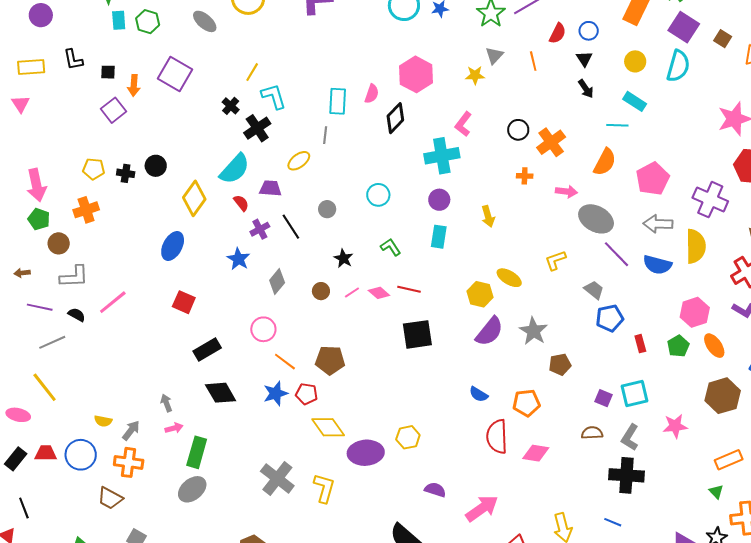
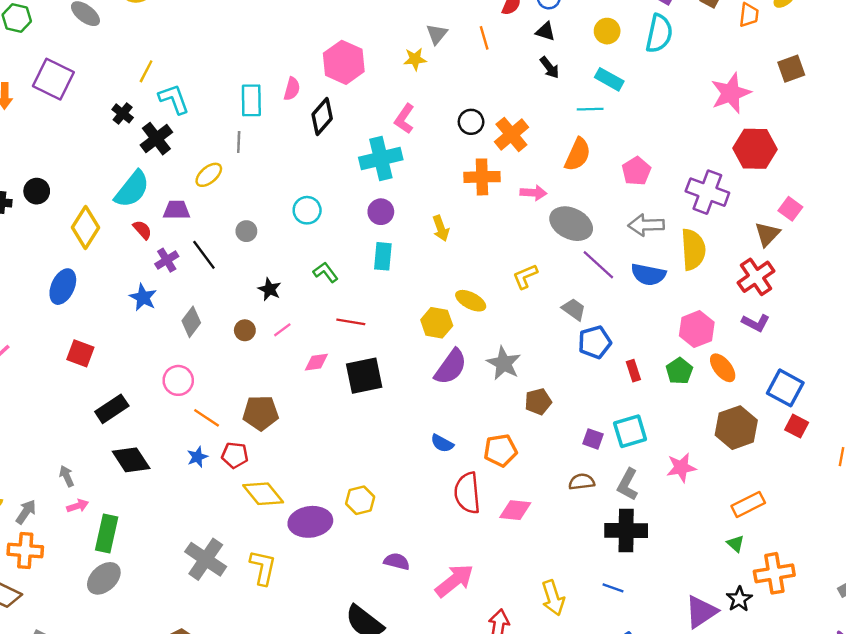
black triangle: (584, 59) -> (545, 31), turned -36
orange cross: (525, 176) -> (482, 177), size x1.8
pink pentagon: (653, 179) -> (636, 171), size x0.7
pink diamond: (379, 293) -> (316, 362), moved, turned -45
blue star: (276, 393) -> (197, 457), size x0.7

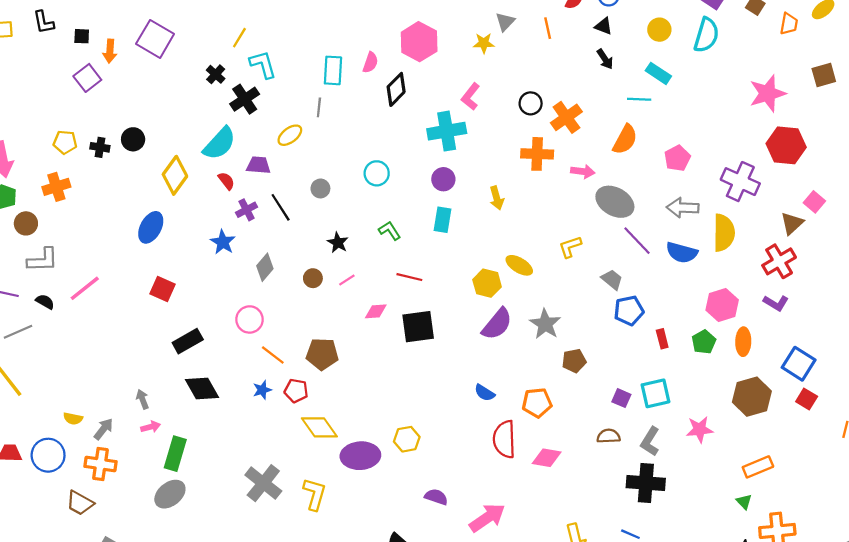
orange ellipse: (723, 368) -> (743, 342), turned 36

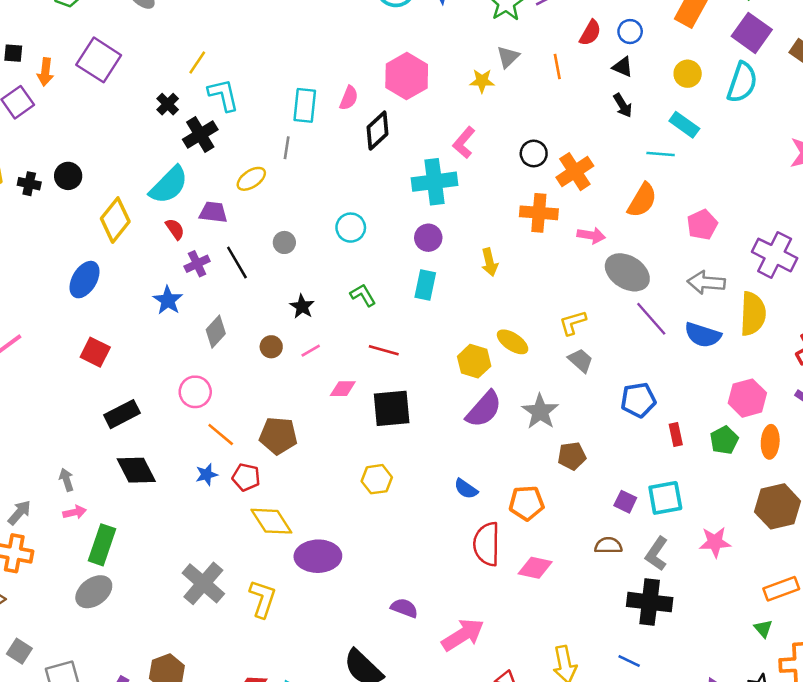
gray trapezoid: (612, 279) -> (581, 360), moved
yellow hexagon: (407, 439) -> (377, 479), moved

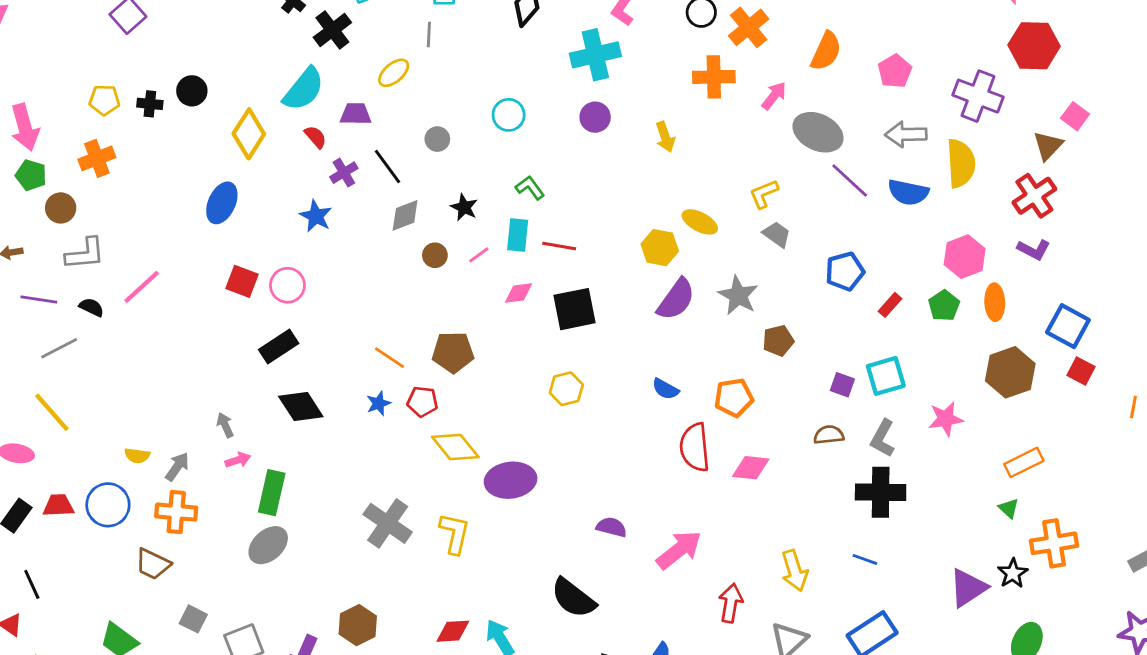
pink arrow: (591, 235) -> (774, 96), turned -56
cyan rectangle: (425, 285) -> (518, 235), moved
gray diamond: (216, 332) -> (405, 215), moved, turned 32
pink circle: (195, 392) -> (287, 285), moved
red rectangle: (676, 434) -> (890, 305), turned 60

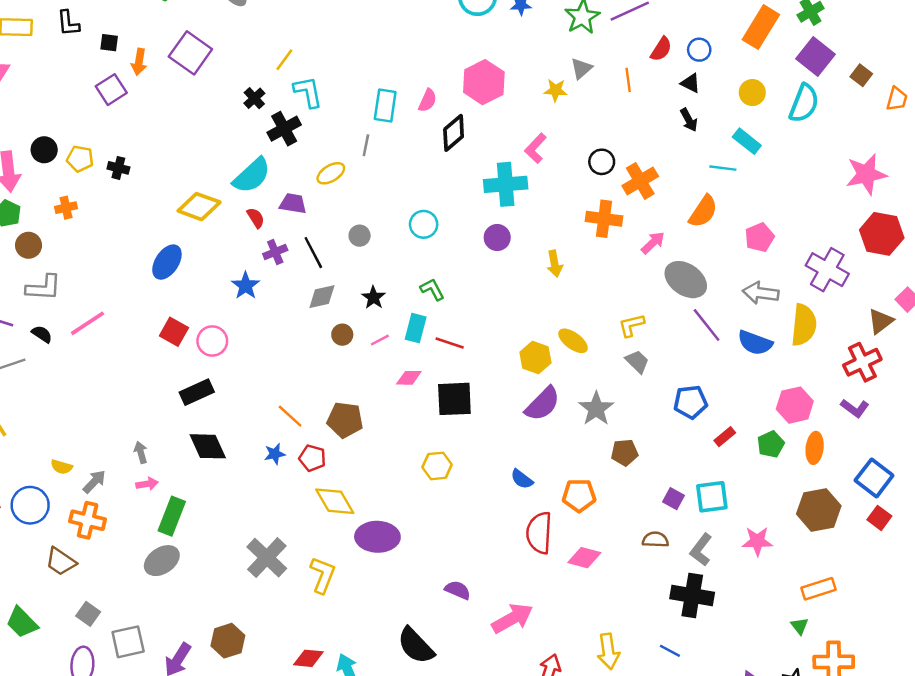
black circle: (192, 91) -> (44, 150), moved
yellow diamond: (249, 134) -> (199, 207), turned 69
orange cross: (97, 158) -> (66, 208), size x0.7

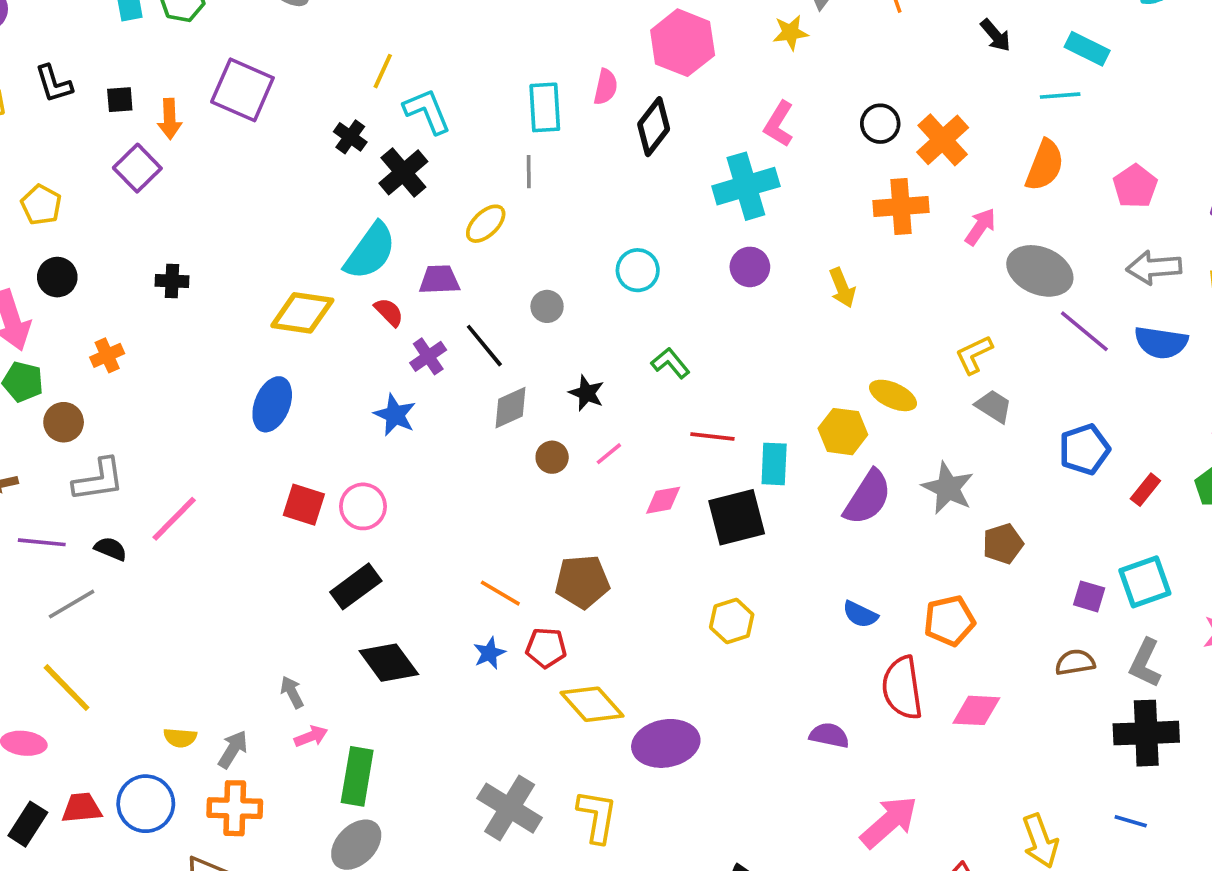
yellow pentagon: (80, 159) -> (41, 205), moved, turned 30
cyan rectangle: (416, 328) -> (774, 464), moved
purple semicircle: (458, 590) -> (829, 735), moved

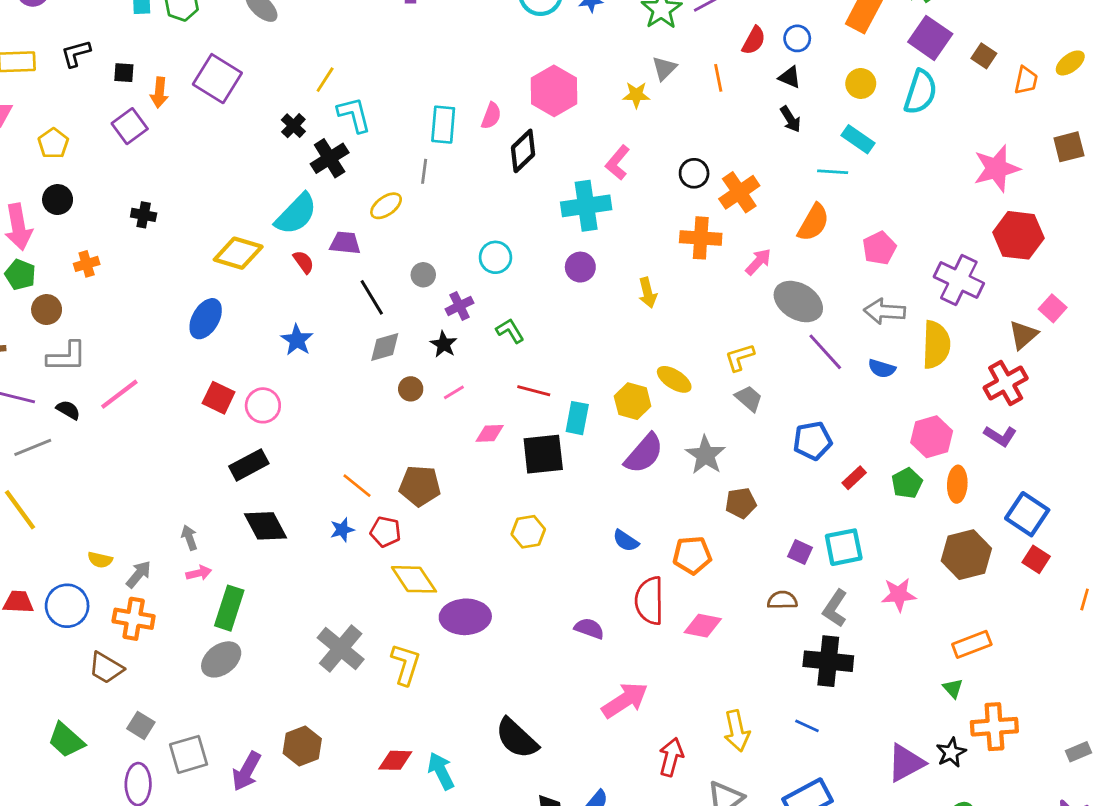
black L-shape: (54, 84) -> (76, 54), turned 84
blue semicircle: (1161, 342) -> (882, 369), size x0.7
purple cross: (428, 356) -> (460, 306), moved

